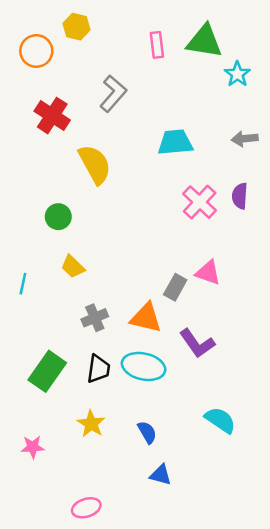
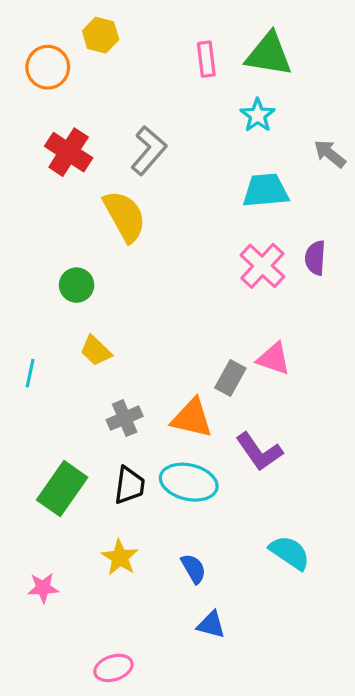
cyan star: (237, 74) -> (258, 115), moved
gray L-shape: (113, 94) -> (149, 151), moved
gray arrow: (245, 139) -> (330, 154), moved, turned 45
cyan trapezoid: (175, 142) -> (266, 191), moved

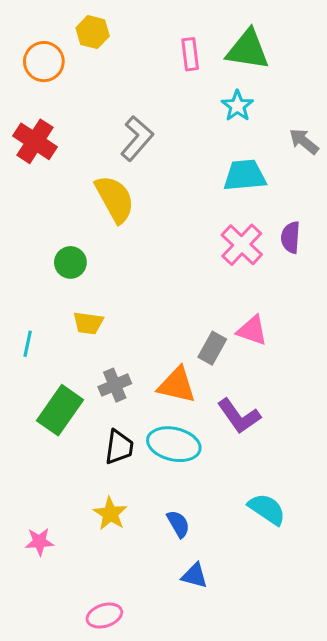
red cross: (69, 152) -> (35, 141), moved
yellow trapezoid: (96, 351) -> (88, 323), turned -36
green rectangle: (62, 489) -> (60, 410), moved

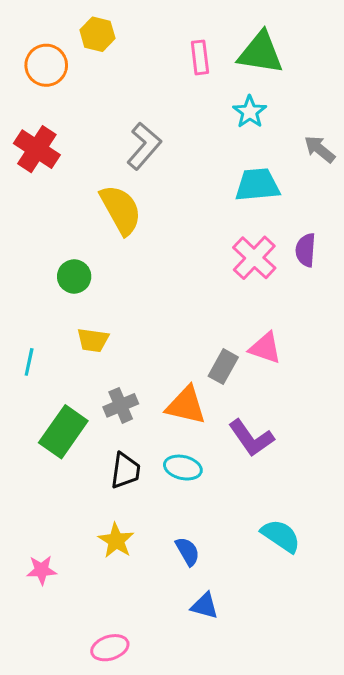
cyan ellipse: (174, 444) -> (183, 468), size x0.7

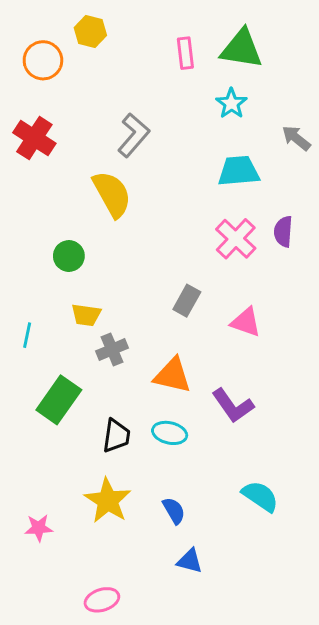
gray rectangle: (223, 367) -> (187, 301), moved
gray cross: (121, 405) -> (112, 350), moved
yellow star: (116, 541) -> (108, 501), size x1.4

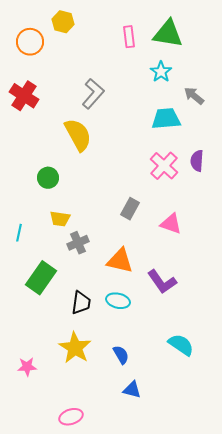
gray arrow: (296, 138) -> (194, 96), moved

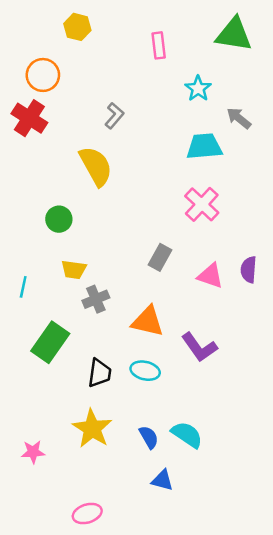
green triangle: (168, 34) -> (234, 34), moved
orange circle: (30, 42) -> (43, 75), moved
gray L-shape: (93, 94) -> (114, 116), size x0.7
purple semicircle: (197, 161) -> (249, 270), moved
cyan semicircle: (181, 345) -> (187, 435), moved

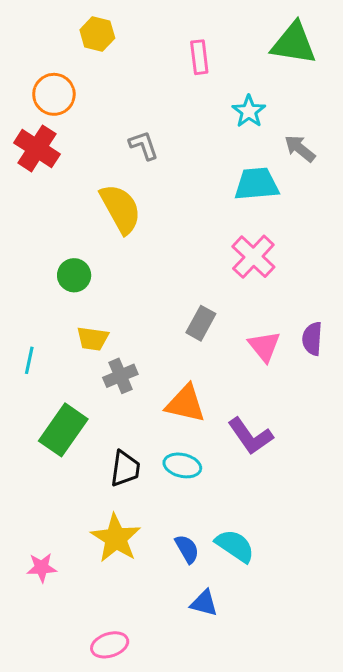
gray L-shape: (114, 116) -> (144, 145), turned -60
pink triangle: (210, 276) -> (264, 346), turned 32

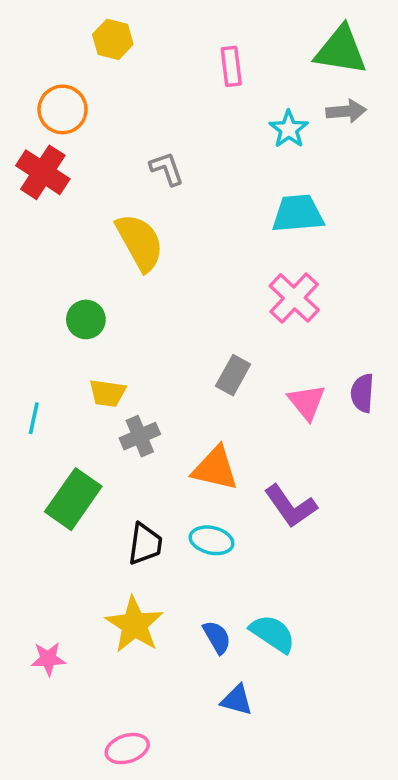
gray arrow: (300, 148) -> (346, 111), moved, turned 136

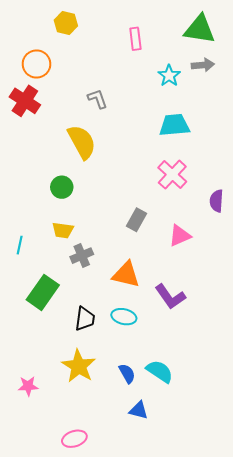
green circle: (86, 319) -> (62, 187), moved
purple semicircle: (362, 393) -> (216, 201), moved
pink triangle: (307, 402) -> (180, 236), turned 45

